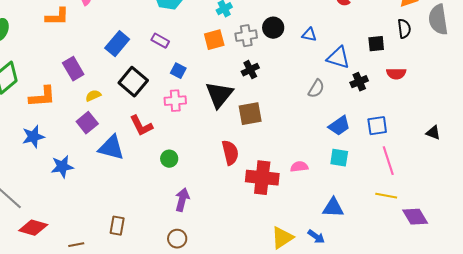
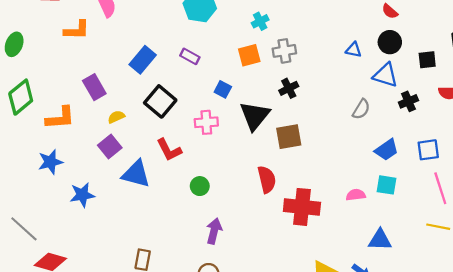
black circle: (273, 28) -> (390, 42), moved
blue square: (178, 71) -> (223, 89), moved
pink semicircle: (299, 167) -> (356, 195), moved

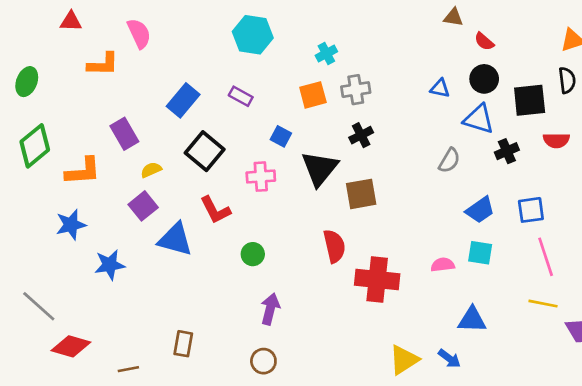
black square: (427, 60) -> (530, 100), size x1.5

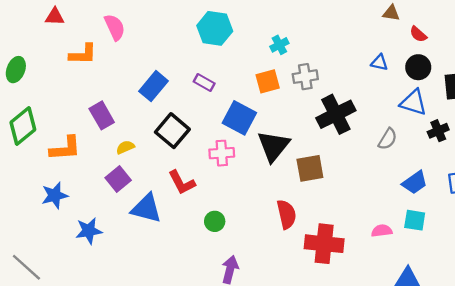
blue triangle: (440, 88) -> (379, 62), moved
black cross: (361, 135) -> (336, 114), moved, size x1.8
blue square: (281, 136) -> (239, 118), size x1.8

